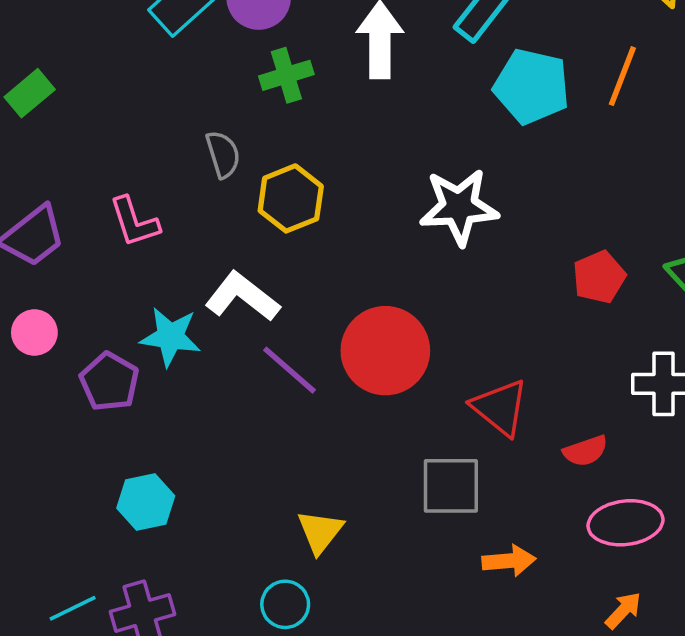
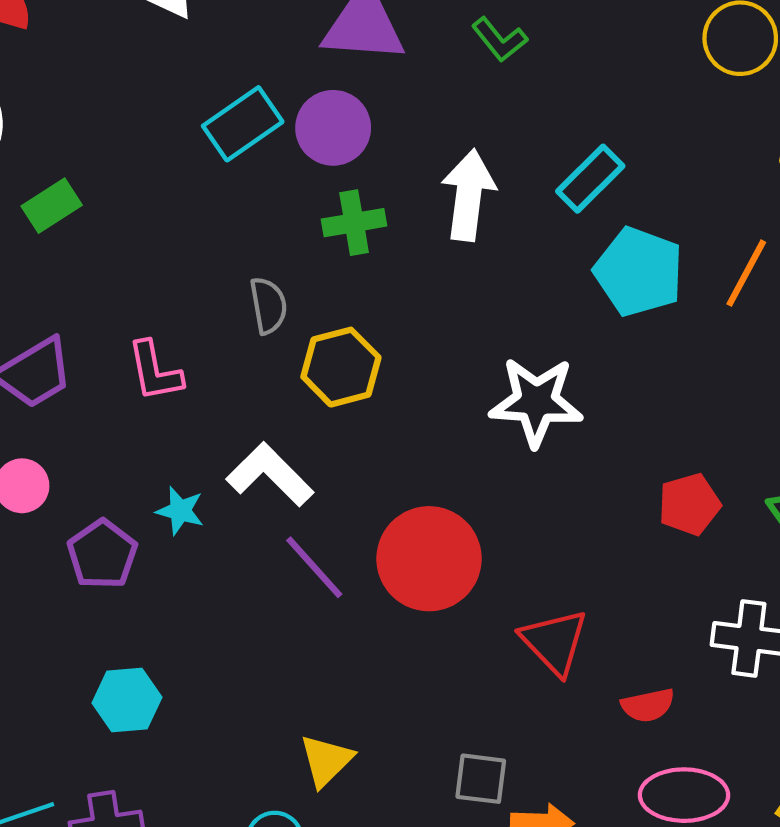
cyan star: (170, 337) -> (180, 511), size x0.7
gray square: (451, 486) -> (481, 779), moved, size x0.7

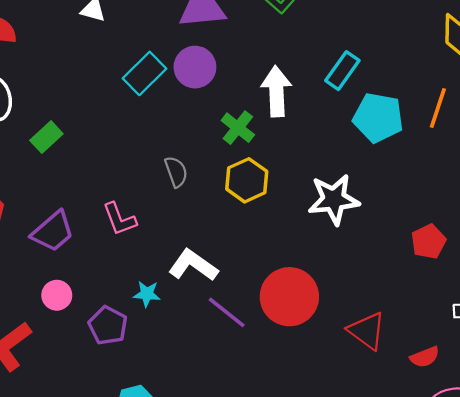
green cross: (354, 223) -> (238, 128), moved, turned -32
yellow hexagon: (341, 367) -> (247, 180), moved

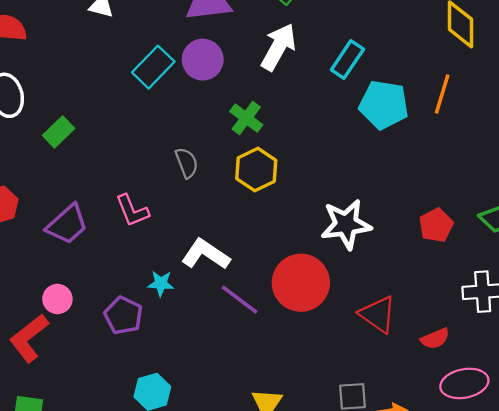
white arrow: (276, 91) -> (278, 47), moved, turned 33
white star: (334, 199) -> (346, 224), moved
pink circle: (57, 295) -> (57, 299), moved

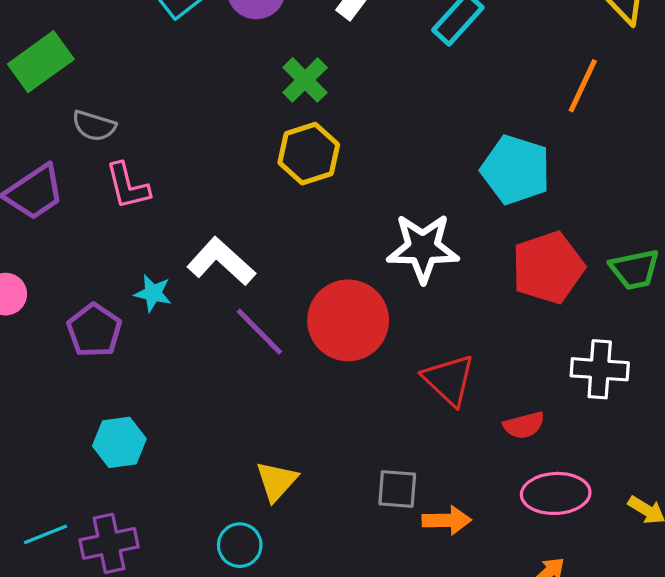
cyan pentagon: (384, 105) -> (516, 170), moved
green rectangle: (59, 132) -> (41, 62), size x1.4
gray semicircle: (187, 163) -> (94, 126), moved, turned 120
red pentagon: (436, 225) -> (548, 268), size x1.5

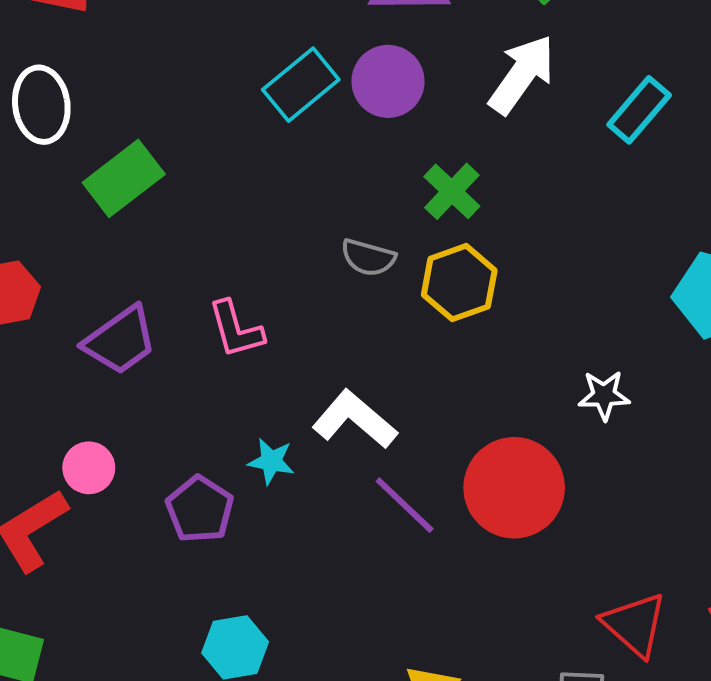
gray semicircle: (94, 126) -> (368, 257), moved
white star: (423, 248) -> (604, 395), size x0.6
red triangle: (449, 380) -> (635, 625), moved

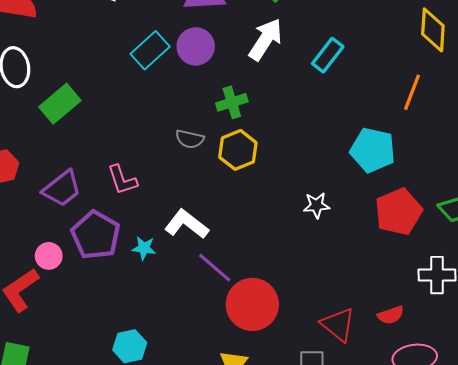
green cross: (452, 191) -> (232, 102), turned 32
red circle: (514, 488) -> (252, 304), moved
purple pentagon: (200, 509) -> (96, 235), moved, size x1.4

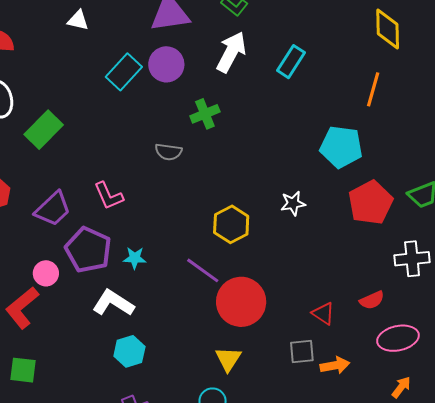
yellow hexagon: (238, 150) -> (231, 224), moved
white L-shape: (187, 224) -> (113, 303), moved
red triangle: (338, 324) -> (323, 313), size x0.7

